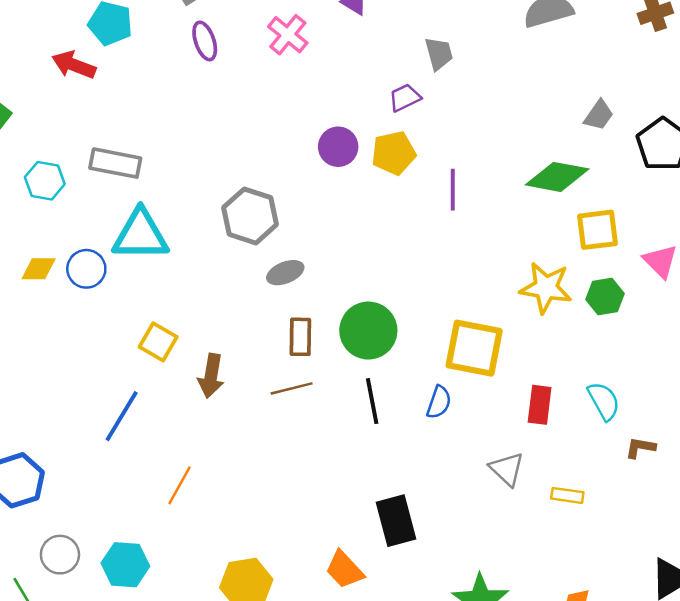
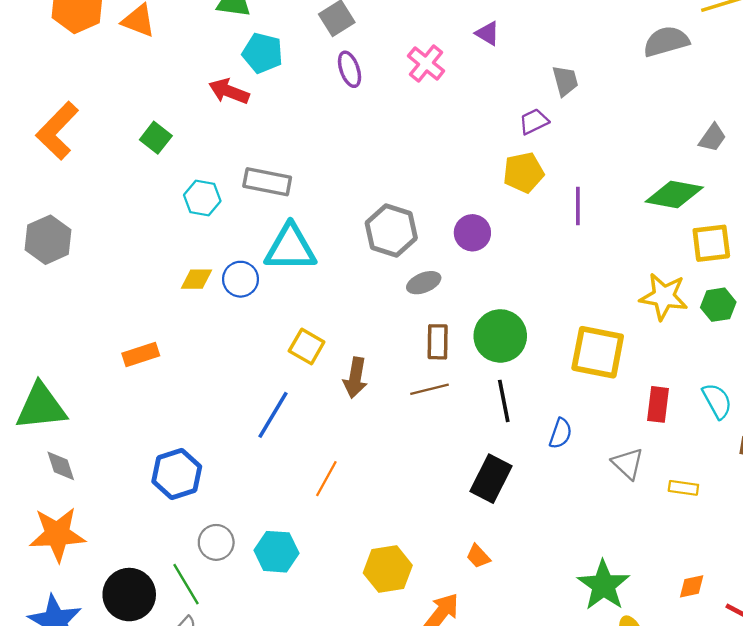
purple circle: (338, 147) -> (472, 233), moved
blue semicircle: (439, 402) -> (561, 433), moved
black rectangle: (396, 521) -> (491, 479), moved, turned 42
orange trapezoid: (344, 570) -> (478, 556), size x0.7

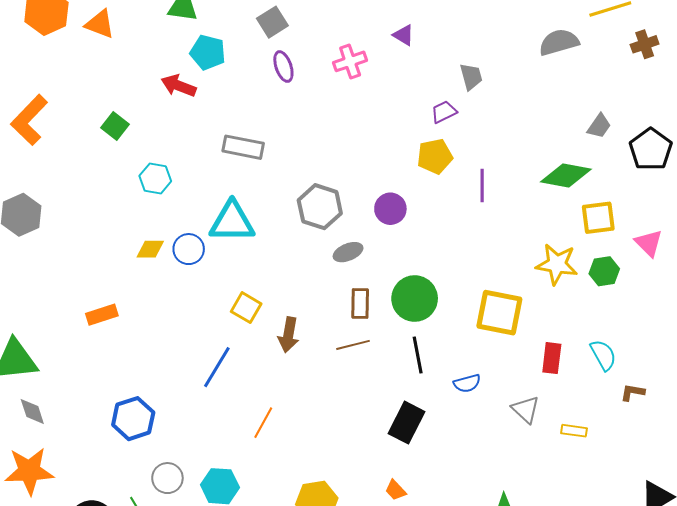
pink cross: (426, 63) -> (350, 61), turned 32
gray rectangle: (267, 182) -> (243, 147), moved
blue semicircle: (561, 433) -> (467, 383), turned 56

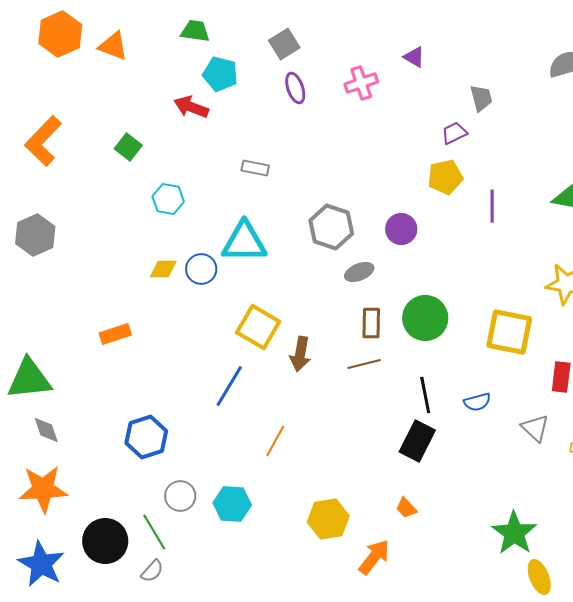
gray rectangle: (243, 147) -> (255, 168), size x0.7
yellow square: (246, 308) -> (258, 327), size x1.4
black line: (418, 355) -> (425, 395), moved

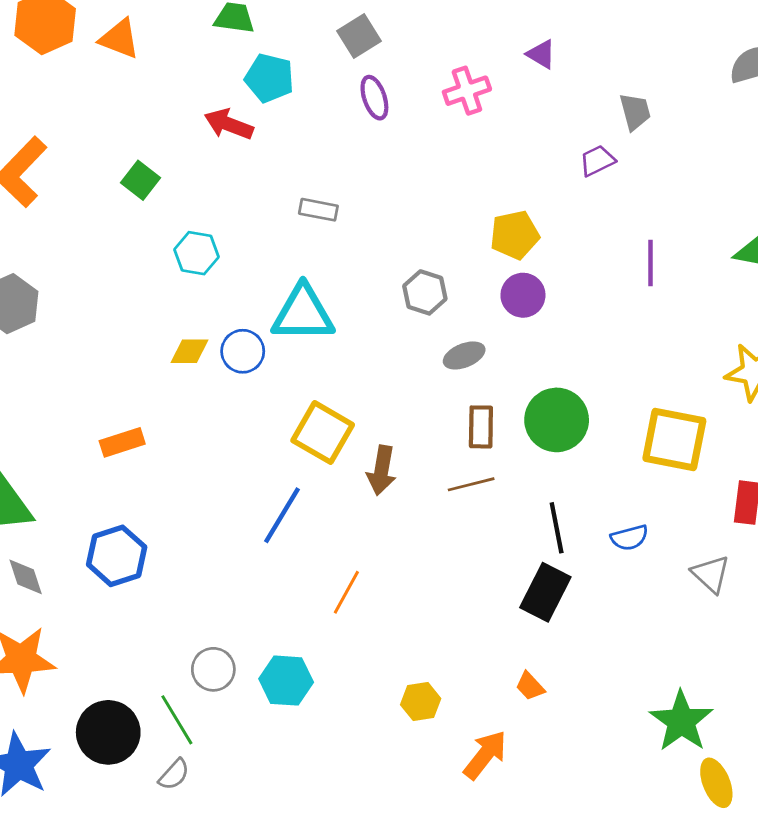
yellow pentagon: (445, 177) -> (515, 235), moved
gray hexagon: (331, 227) -> (425, 292), size x0.7
blue hexagon: (146, 437) -> (117, 556), moved
yellow hexagon: (328, 519) -> (421, 702), size x0.7

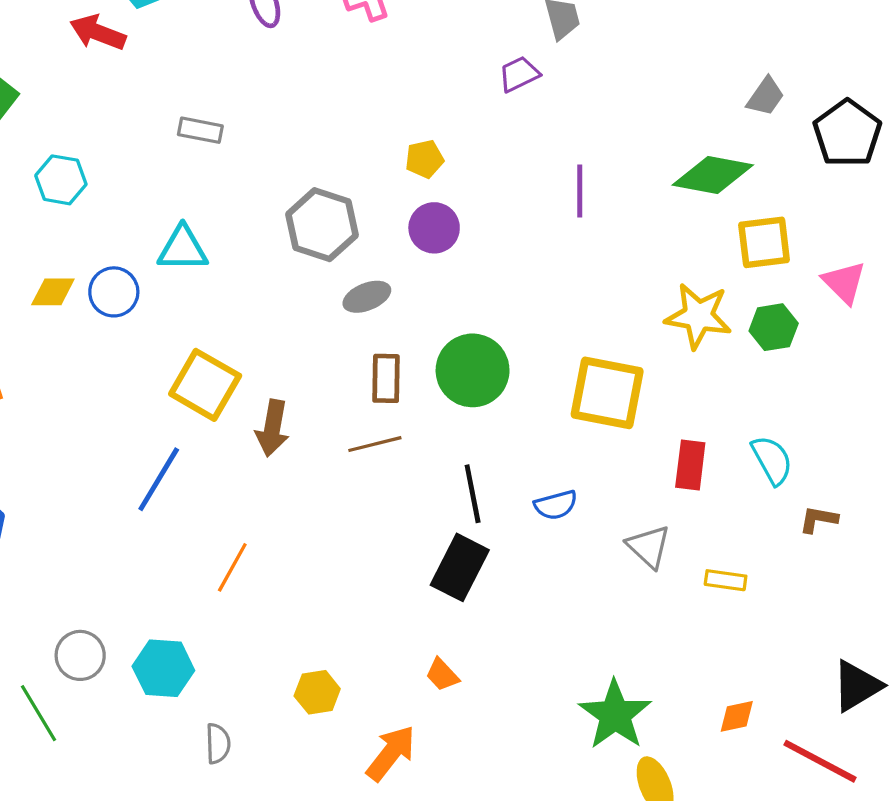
yellow pentagon: (515, 235) -> (424, 159), size x0.7
gray hexagon: (425, 292) -> (322, 225), size x1.4
cyan triangle: (303, 313) -> (183, 249), size x0.7
gray semicircle: (174, 774) -> (218, 744), moved, turned -44

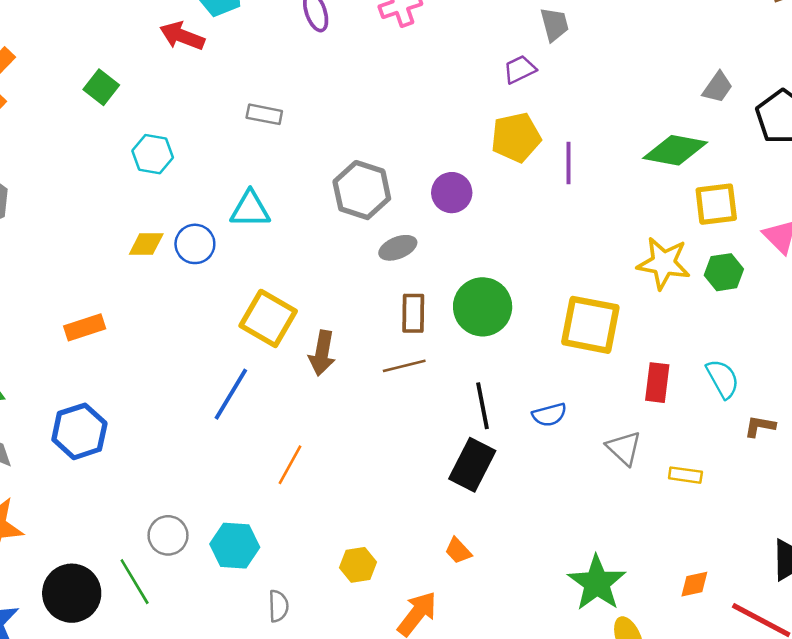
yellow pentagon: (424, 159) -> (516, 137), moved, size x1.6

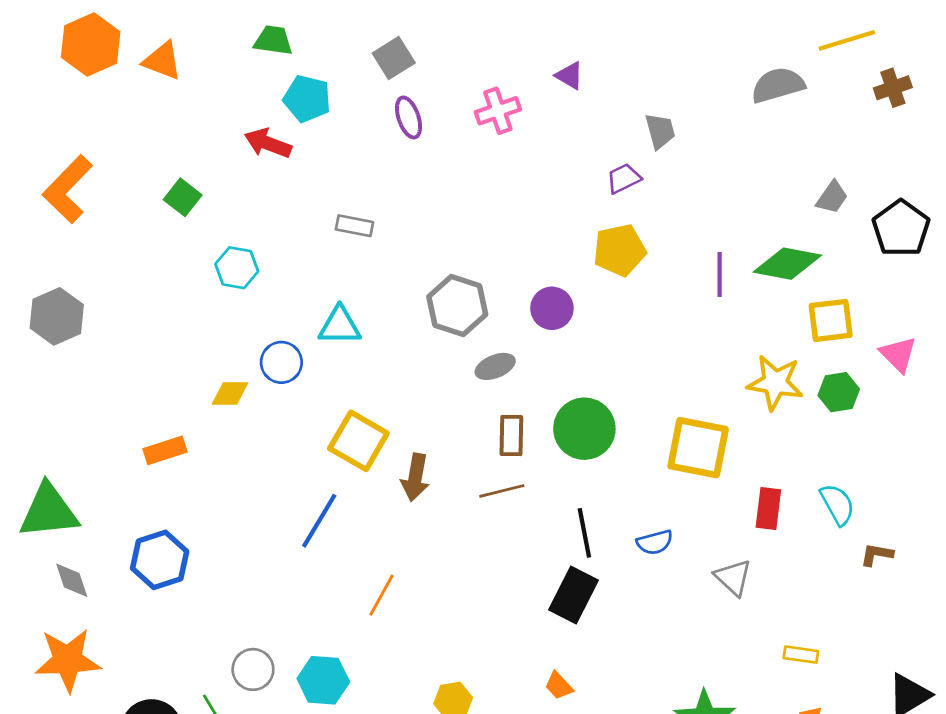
purple line: (569, 163) -> (720, 274), moved
yellow diamond: (146, 244) -> (230, 393), moved
yellow rectangle: (685, 475) -> (801, 655), moved

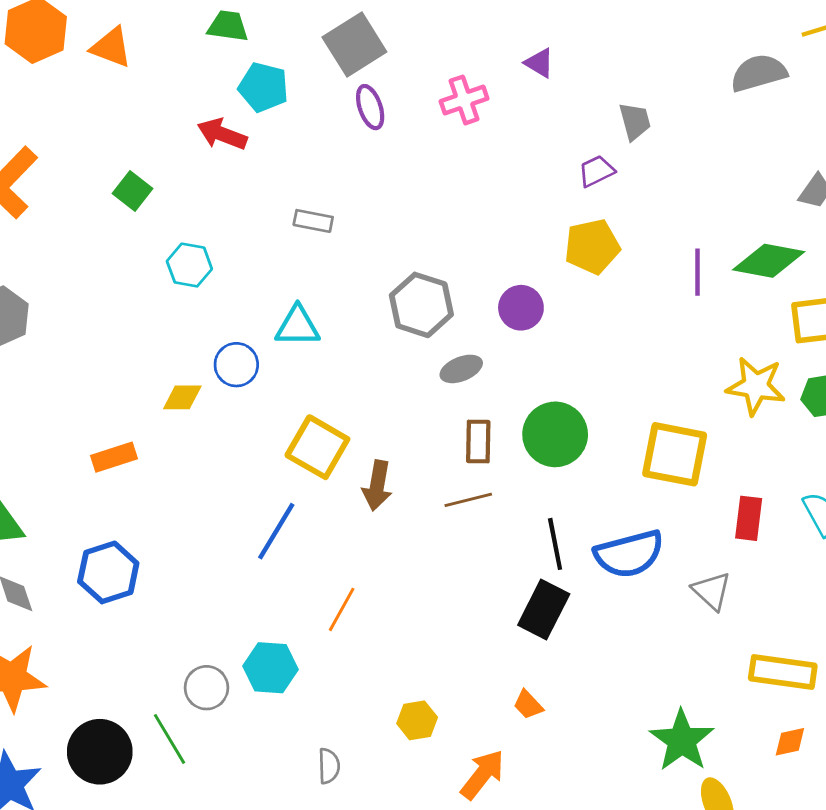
gray square: (394, 58) -> (354, 44), size x1.4
blue semicircle: (655, 542) -> (629, 554), size x1.8
yellow rectangle: (801, 655) -> (783, 672), size x1.8
cyan hexagon: (323, 680) -> (271, 668), moved

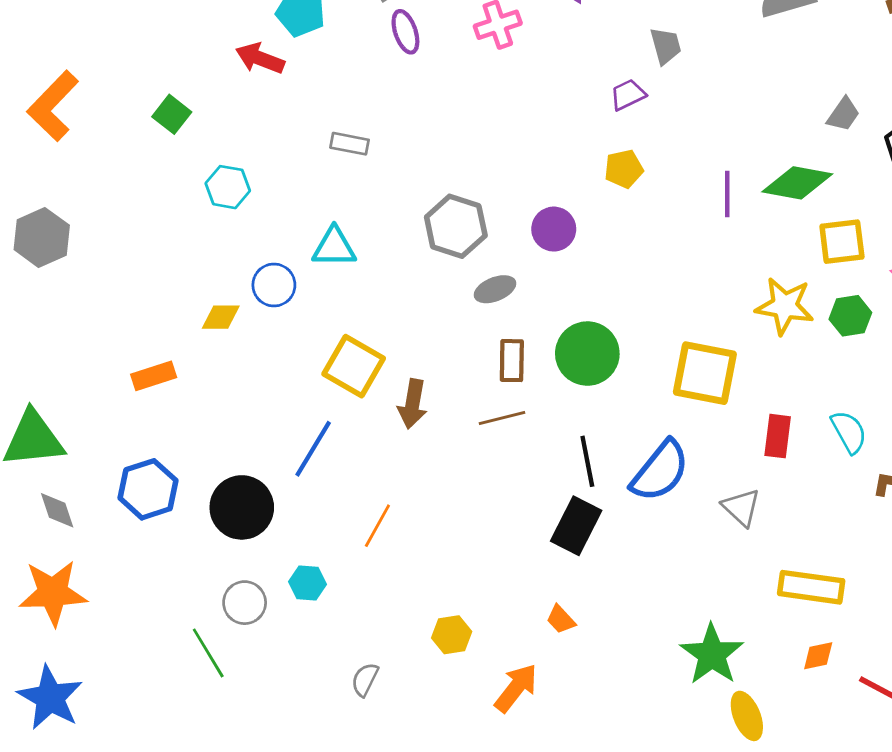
yellow pentagon: (592, 247) -> (624, 169), size x0.7
blue semicircle: (629, 554) -> (660, 471), turned -36
cyan hexagon: (271, 668) -> (308, 583), size x0.7
black circle: (100, 752) -> (242, 507), moved
gray semicircle: (329, 766) -> (365, 680), turned -152

